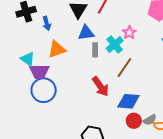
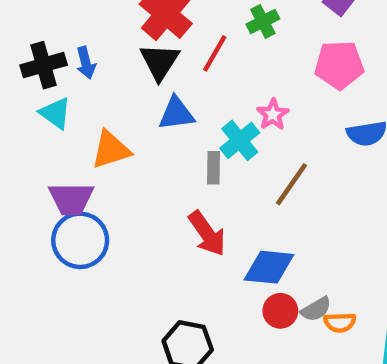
blue arrow: (47, 23) -> (86, 63), moved
gray rectangle: (95, 50) -> (214, 168), moved
cyan triangle: (28, 59) -> (55, 113), moved
brown line: (124, 67) -> (291, 184), moved

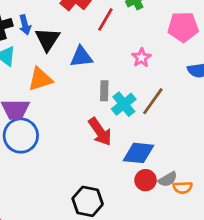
black triangle: (160, 62) -> (47, 39), moved
cyan cross: (240, 140) -> (124, 104), moved

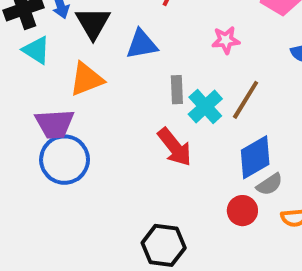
pink star: (141, 58) -> (226, 40), turned 30
blue diamond: (139, 153) -> (255, 157), moved, turned -32
gray semicircle: (168, 179) -> (270, 184), moved

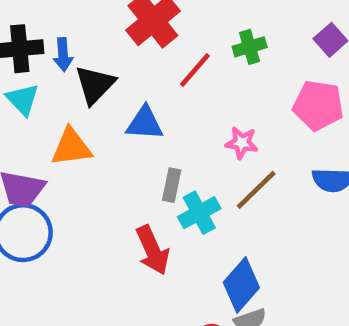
brown line: (246, 100) -> (256, 190), moved
blue diamond: (255, 157) -> (241, 285), turned -33

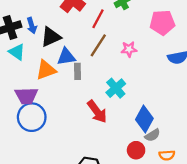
black triangle: (95, 85) -> (51, 37), turned 35
blue triangle: (145, 123) -> (66, 57), moved
gray rectangle: (172, 185) -> (78, 71), moved
brown line: (256, 190) -> (98, 45), moved

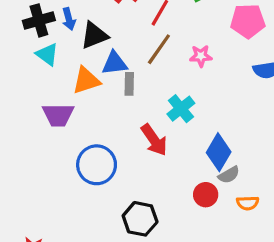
blue circle: (32, 117) -> (97, 165), moved

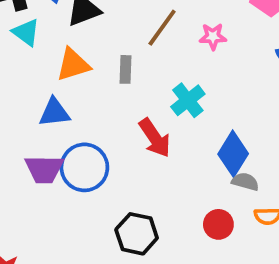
blue triangle: (115, 63) -> (54, 112), moved
purple trapezoid: (58, 115) -> (44, 169), moved
gray semicircle: (229, 175) -> (245, 182), turned -135
red circle: (206, 195) -> (218, 224), moved

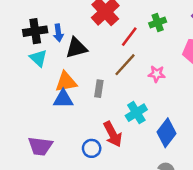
blue triangle: (54, 112) -> (63, 99), moved
blue diamond: (233, 154) -> (166, 133), moved
blue circle: (84, 167) -> (92, 148), moved, size x0.6

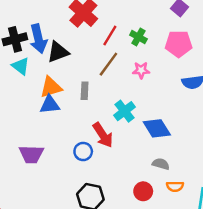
green cross: (158, 23) -> (138, 37), moved, turned -35
blue arrow: (58, 33) -> (38, 39), size x1.6
blue diamond: (166, 133) -> (157, 128), turned -64

